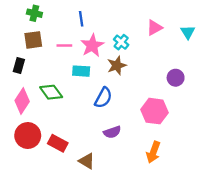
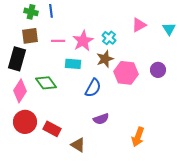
blue line: (81, 19) -> (51, 11), moved
black rectangle: (19, 65) -> (17, 59), size x1.6
pink hexagon: (154, 111) -> (126, 73), moved

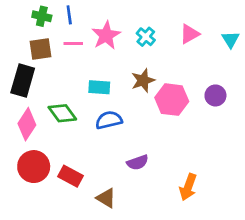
cyan cross: (109, 38) -> (146, 37), moved
pink line: (58, 41) -> (73, 44), moved
pink star: (83, 41) -> (106, 35), moved
blue semicircle: (93, 88) -> (109, 120), moved, turned -132

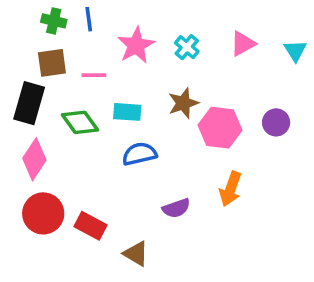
pink line: (73, 44) -> (94, 75), moved
green diamond: (62, 113) -> (80, 122), moved
orange arrow: (188, 187) -> (231, 189), moved

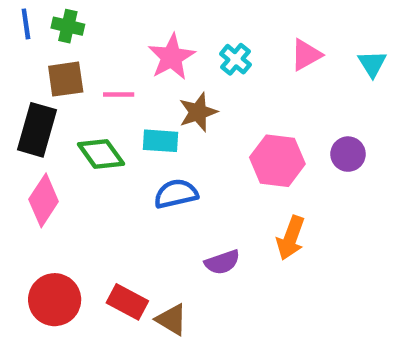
blue line: (89, 19) -> (26, 24), moved
brown star: (183, 103) -> (198, 112), moved
red circle: (43, 213) -> (55, 300), moved
red rectangle: (90, 226) -> (127, 302), moved

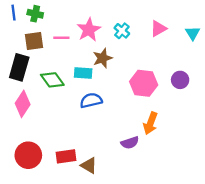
pink line: (119, 95) -> (61, 38), moved
purple semicircle: (222, 262) -> (130, 143), moved
red rectangle: (127, 302) -> (66, 156), turned -36

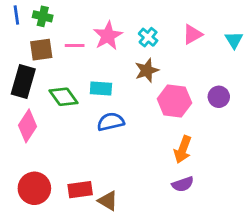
brown star: (102, 58) -> (147, 70), moved
purple semicircle: (130, 143) -> (183, 184), moved

